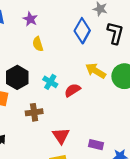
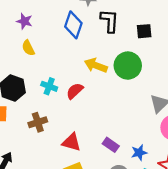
purple star: (30, 19) -> (24, 21), moved
red triangle: (61, 136) -> (71, 142), turned -30
purple rectangle: (96, 145) -> (111, 145), turned 32

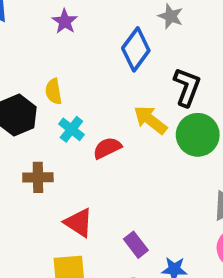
black L-shape: (109, 21) -> (187, 87), moved
yellow semicircle: (28, 48) -> (54, 91), moved

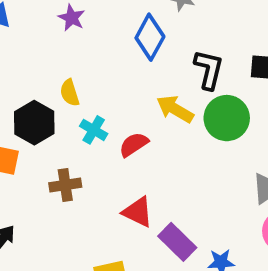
red triangle: (79, 223) -> (138, 212), moved
purple rectangle: (136, 245) -> (177, 242), size x1.4

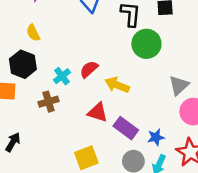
yellow semicircle: (70, 93) -> (33, 33), moved
yellow arrow: (175, 109) -> (117, 85), moved
cyan cross: (94, 130) -> (62, 76), moved, turned 30

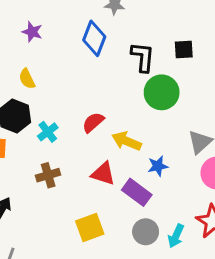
cyan cross: (62, 76) -> (48, 132), moved
brown cross: (48, 102) -> (48, 175), moved
blue star: (156, 137) -> (158, 166), moved

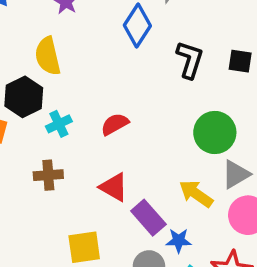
yellow semicircle: (27, 79) -> (48, 56), size x1.5
green circle: (162, 92) -> (215, 132), moved
yellow arrow: (127, 141) -> (196, 194), moved
blue star: (158, 166) -> (179, 241), moved

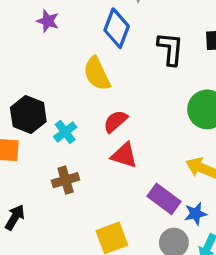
yellow semicircle: (48, 56) -> (97, 74), moved
red triangle: (114, 187) -> (124, 155), moved

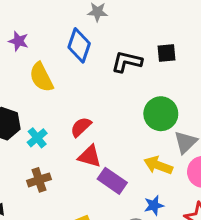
black L-shape: (170, 49) -> (127, 62), turned -80
yellow semicircle: (97, 74) -> (41, 77), moved
purple rectangle: (164, 199) -> (112, 181), moved

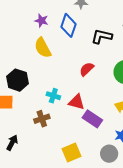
purple star: (18, 41) -> (41, 21), moved
red semicircle: (81, 127) -> (87, 69), moved
cyan cross: (37, 138) -> (53, 96), moved, turned -32

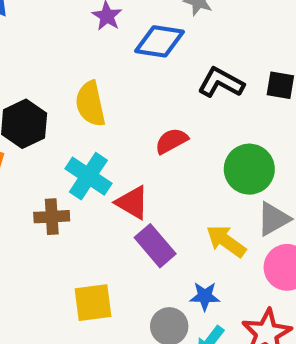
blue diamond: (69, 25) -> (160, 41), turned 65
yellow semicircle: (43, 48) -> (90, 104), moved
cyan cross: (53, 96) -> (88, 176), size x1.5

